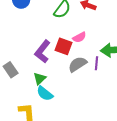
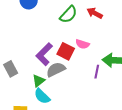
pink semicircle: (79, 37) -> (82, 44), turned 40
gray semicircle: (78, 64) -> (56, 69), moved

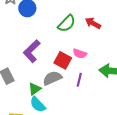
purple L-shape: (44, 54) -> (32, 51), moved
purple line: (97, 72) -> (79, 80), moved

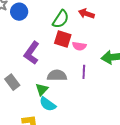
red square: (63, 60) -> (63, 39), moved
gray semicircle: (52, 78) -> (57, 75), turned 36

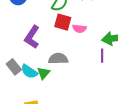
purple line: (84, 72) -> (102, 56), moved
cyan semicircle: (48, 104) -> (29, 71), moved

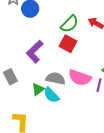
pink semicircle: (79, 29) -> (80, 78), moved, size x1.6
cyan semicircle: (29, 71) -> (51, 95), moved

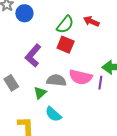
cyan semicircle: (51, 95) -> (53, 114), moved

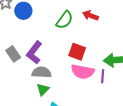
red square: (66, 45) -> (77, 52), moved
gray semicircle: (56, 80) -> (42, 72), moved
gray rectangle: (11, 83) -> (13, 54), moved

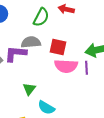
purple L-shape: (34, 53) -> (16, 54), turned 65
gray semicircle: (42, 72) -> (31, 42), moved

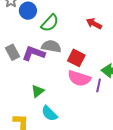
green semicircle: (41, 17) -> (50, 23), moved

